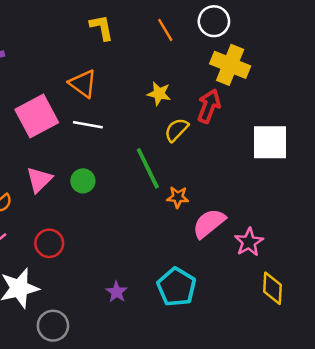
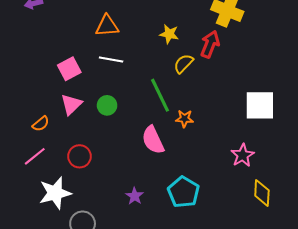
orange triangle: (83, 84) -> (107, 26), turned -40
pink square: (37, 116) -> (69, 69), moved, size x0.7
white square: (270, 142) -> (260, 105), moved
pink semicircle: (209, 223) -> (153, 140), moved, turned -76

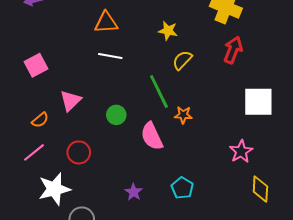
red arrow: (210, 44) -> (233, 50), moved
pink square: (69, 69) -> (36, 65), moved
green circle: (107, 105) -> (116, 115), moved
cyan pentagon: (183, 192) -> (182, 188), size x0.7

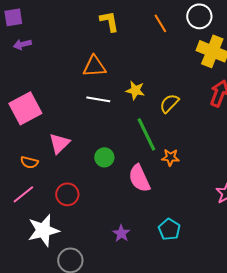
yellow star: (168, 31) -> (135, 90), moved
pink square: (36, 65) -> (25, 108), size x1.4
orange semicircle: (40, 120) -> (29, 162), turned 54

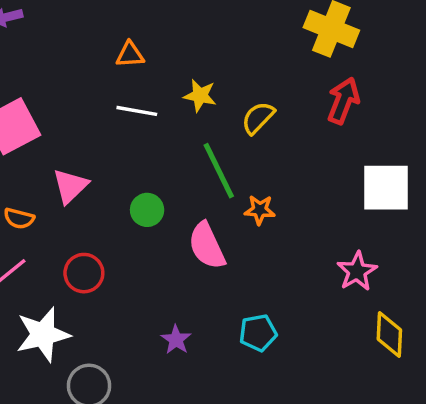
orange triangle: (94, 66) -> (130, 55), size x0.7
cyan pentagon: (169, 229) -> (258, 333), turned 30

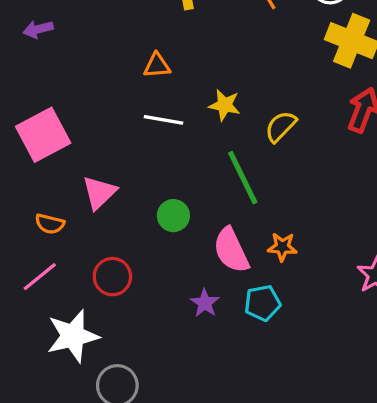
orange star: (260, 210) -> (282, 247), moved
cyan pentagon: (258, 333) -> (262, 303), moved
purple star: (176, 340) -> (205, 303), moved

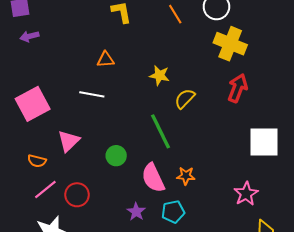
yellow star: (225, 105) -> (159, 75), moved
white line: (164, 120) -> (92, 94), moved
pink line: (40, 277) -> (45, 189), moved

